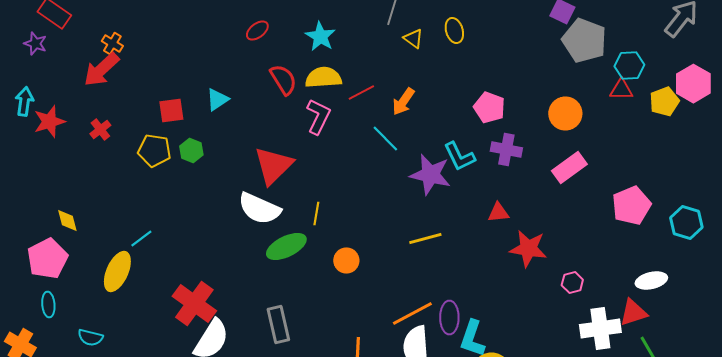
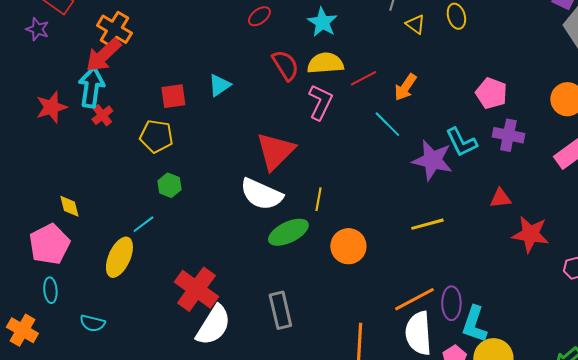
orange cross: (112, 44) -> (114, 29), size x1.6
cyan arrow: (24, 102) -> (91, 87), moved, size x1.4
green hexagon: (191, 150) -> (169, 185), moved
orange circle: (346, 260) -> (348, 246), size x1.4

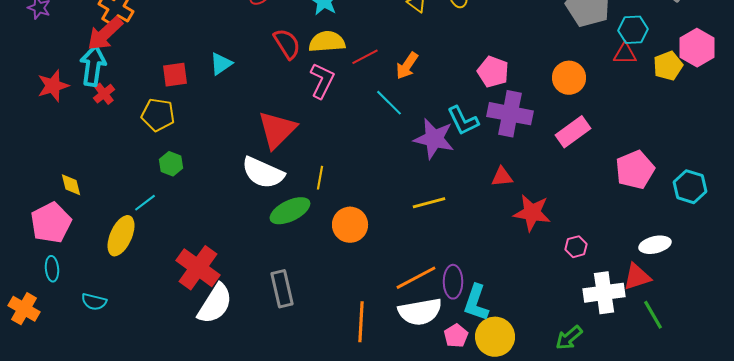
purple cross: (508, 135) -> (510, 114), size x1.4
white semicircle: (418, 333) -> (420, 312), turned -96

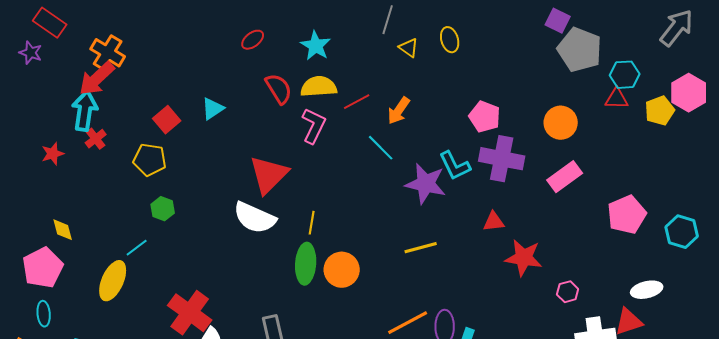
red square: (175, 75) -> (167, 120), turned -32
red star: (53, 86) -> (53, 154), moved, size x0.7
green ellipse: (290, 211) -> (306, 264), moved, turned -60

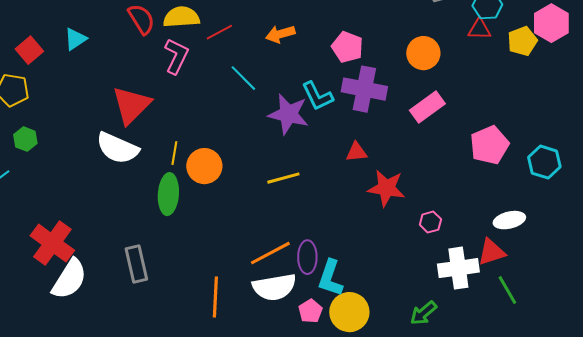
orange arrow: (399, 111) -> (280, 34), moved, turned 40
orange circle: (342, 270) -> (204, 166), moved

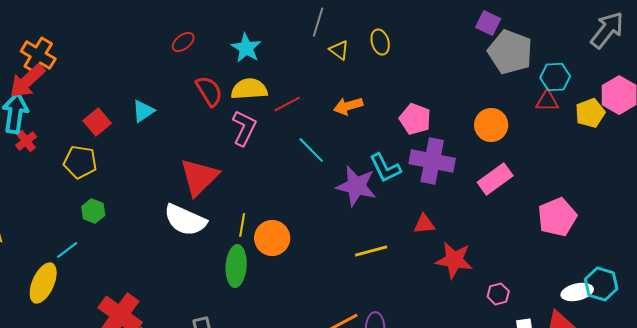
cyan hexagon: (544, 162) -> (601, 284), moved
yellow line: (283, 178) -> (371, 251), moved

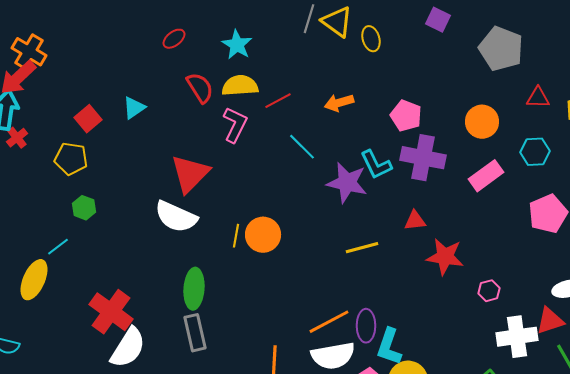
purple square: (488, 23) -> (438, 20), moved
yellow triangle: (339, 50) -> (337, 22), moved, size x1.6
cyan hexagon: (555, 77) -> (535, 152), moved
yellow line: (242, 225) -> (236, 236), moved
green ellipse: (236, 266) -> (194, 289), moved

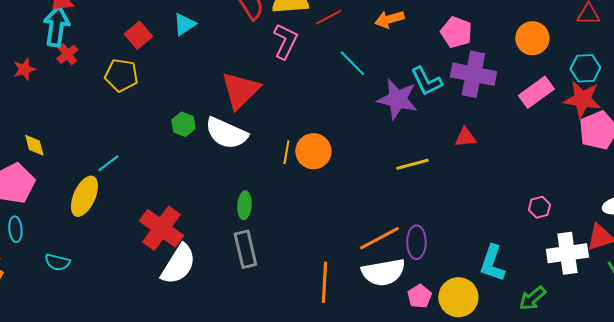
green hexagon: (84, 208) -> (183, 124), moved
red star: (445, 257) -> (582, 99), moved
green ellipse: (194, 289) -> (244, 205), size x0.7
cyan L-shape: (389, 347) -> (492, 263), moved

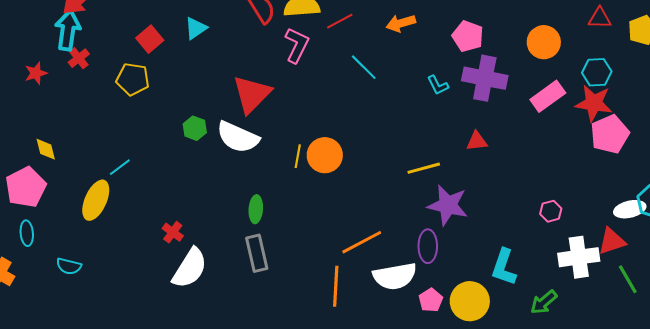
cyan L-shape: (426, 81) -> (438, 85), size x0.7
purple star: (397, 99) -> (448, 205), moved
red cross: (161, 228) -> (173, 232), size x0.5
orange line: (379, 238) -> (362, 242), moved

